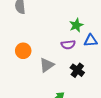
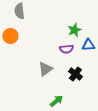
orange circle: (23, 51) -> (10, 36), moved

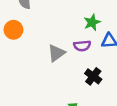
gray triangle: (45, 69) -> (56, 53), moved

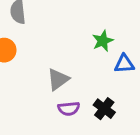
purple semicircle: (82, 46) -> (69, 109), moved

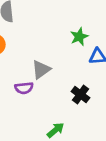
purple semicircle: (69, 109) -> (24, 88), moved

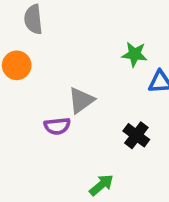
green star: (79, 37) -> (135, 54), turned 30

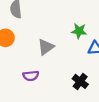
gray triangle: (81, 100) -> (46, 47), moved

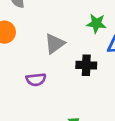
black cross: (80, 81) -> (86, 65), moved, turned -35

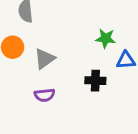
gray triangle: (55, 44) -> (45, 59), moved

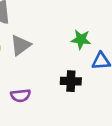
gray triangle: (45, 59) -> (21, 45), moved

